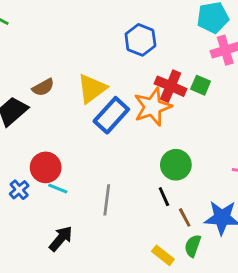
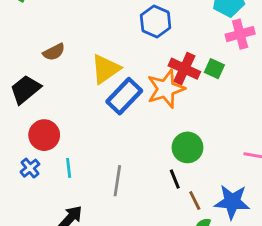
brown semicircle: (43, 87) -> (54, 52), moved
red circle: (46, 167) -> (44, 135), moved
cyan line: (58, 189) -> (69, 168), turned 60

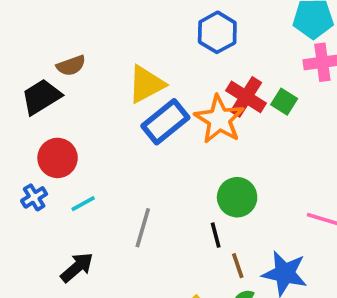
brown semicircle: (54, 52) -> (71, 66), moved
orange star: (166, 89) -> (219, 119), turned -30
cyan line: (69, 168) -> (83, 204), turned 60

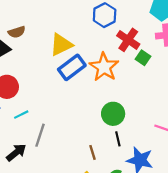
red cross: (246, 97) -> (128, 40), moved
gray line: (143, 228) -> (40, 135), moved
black line: (216, 235) -> (118, 139), moved
brown line: (238, 266) -> (92, 152), moved

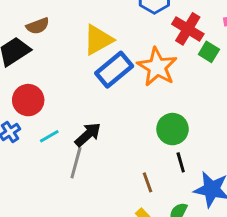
black arrow: (16, 152) -> (88, 135), moved

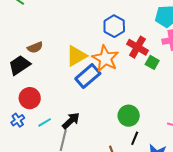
orange star: (157, 67) -> (105, 58), moved
black line: (181, 162) -> (135, 138), turned 40

